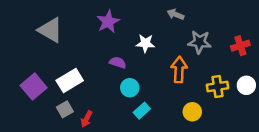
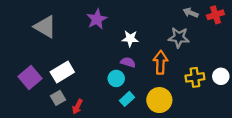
gray arrow: (175, 14) -> (191, 13), moved
red cross: (240, 46) -> (215, 15), moved
purple semicircle: (118, 62) -> (128, 62), moved
yellow circle: (192, 112) -> (159, 100), moved, size x1.5

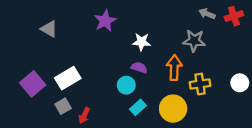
gray triangle: (45, 27) -> (49, 29), size x0.7
yellow cross: (195, 77) -> (200, 84), moved

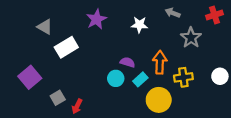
gray arrow: (207, 14) -> (173, 13), moved
gray star: (194, 41) -> (191, 38), moved, turned 30
white star: (141, 42) -> (139, 25), moved
white rectangle: (68, 78) -> (66, 47), moved
cyan rectangle: (138, 107) -> (140, 79), moved

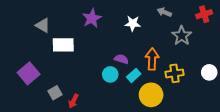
white rectangle: (66, 47) -> (63, 45), turned 30

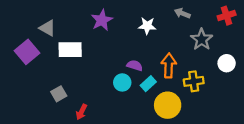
white circle: (209, 72) -> (227, 63), moved
purple square: (29, 73) -> (27, 52), moved
gray square: (55, 93) -> (59, 94), moved

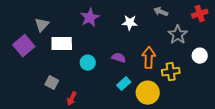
gray triangle: (47, 28) -> (42, 25), turned 42
cyan circle: (122, 82) -> (88, 63), moved
cyan rectangle: (148, 84) -> (124, 84), moved
gray square: (59, 94) -> (52, 83), turned -32

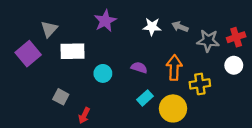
gray arrow: (161, 12) -> (180, 27), moved
red cross: (200, 14) -> (236, 37), moved
gray star: (178, 35) -> (208, 41), turned -30

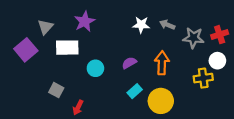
purple star: (105, 21) -> (85, 21), moved
purple semicircle: (139, 68) -> (129, 63), turned -48
yellow cross: (200, 84) -> (203, 78), moved

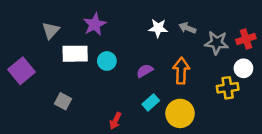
purple square: (26, 50) -> (21, 71), moved
cyan circle: (95, 68) -> (107, 61), moved
red arrow: (78, 107) -> (115, 121), moved

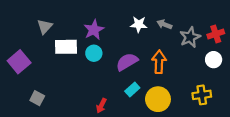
purple star: (95, 24) -> (94, 30), moved
gray star: (217, 43) -> (190, 37), turned -30
purple semicircle: (145, 71) -> (127, 62), size x1.5
yellow cross: (228, 88) -> (202, 95), moved
gray square: (63, 101) -> (37, 98), moved

